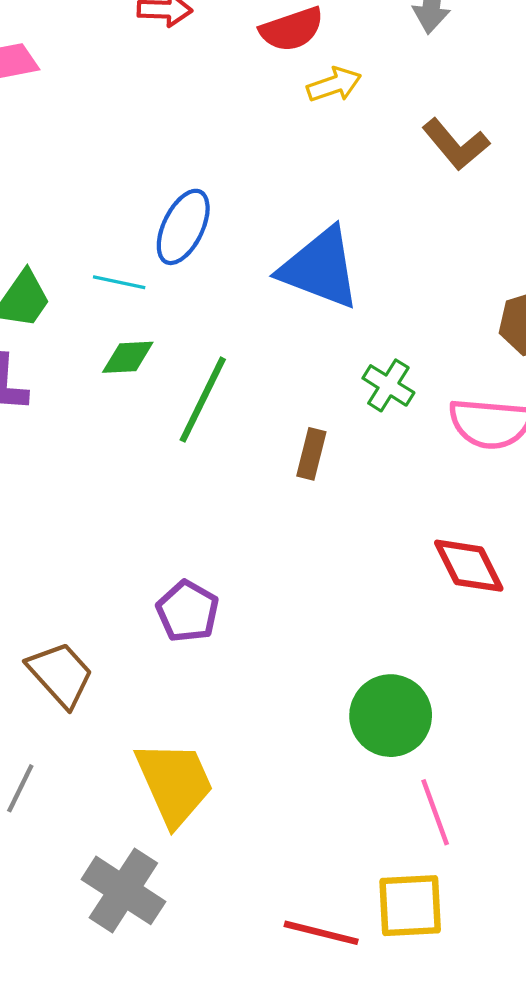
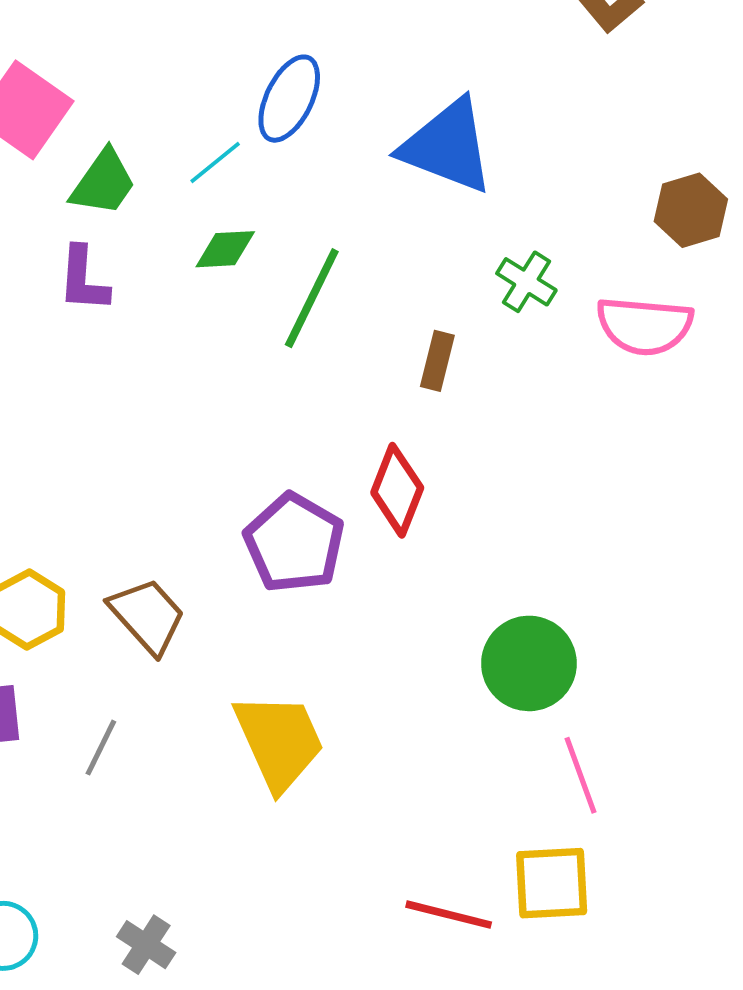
cyan line: (119, 282) -> (215, 163), turned -51
red diamond: (469, 566) -> (397, 490), moved, turned 48
purple pentagon: (188, 611) -> (294, 543), size x1.4
gray cross: (123, 890) -> (146, 945), moved, size x0.6

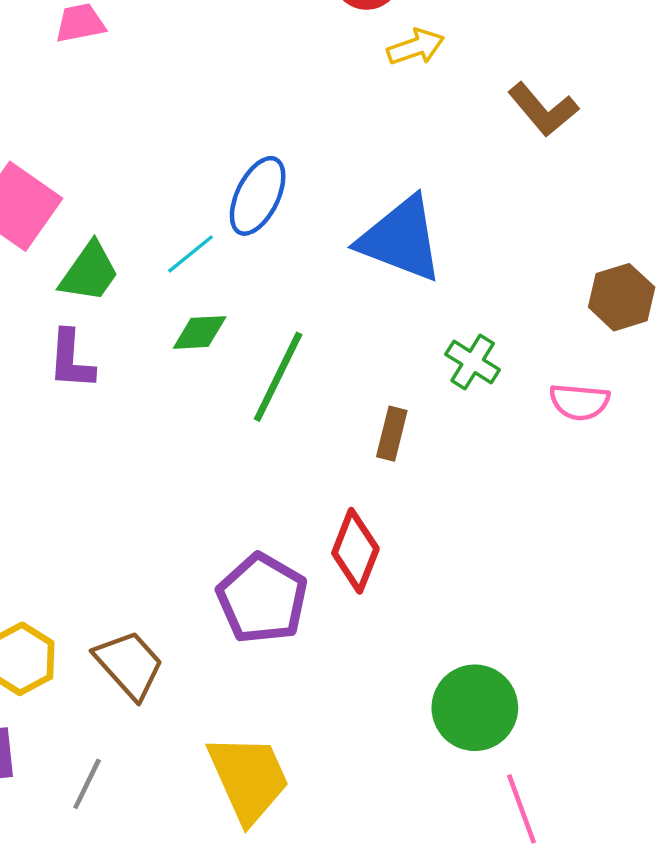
pink semicircle: (644, 326) -> (579, 402), size x0.7

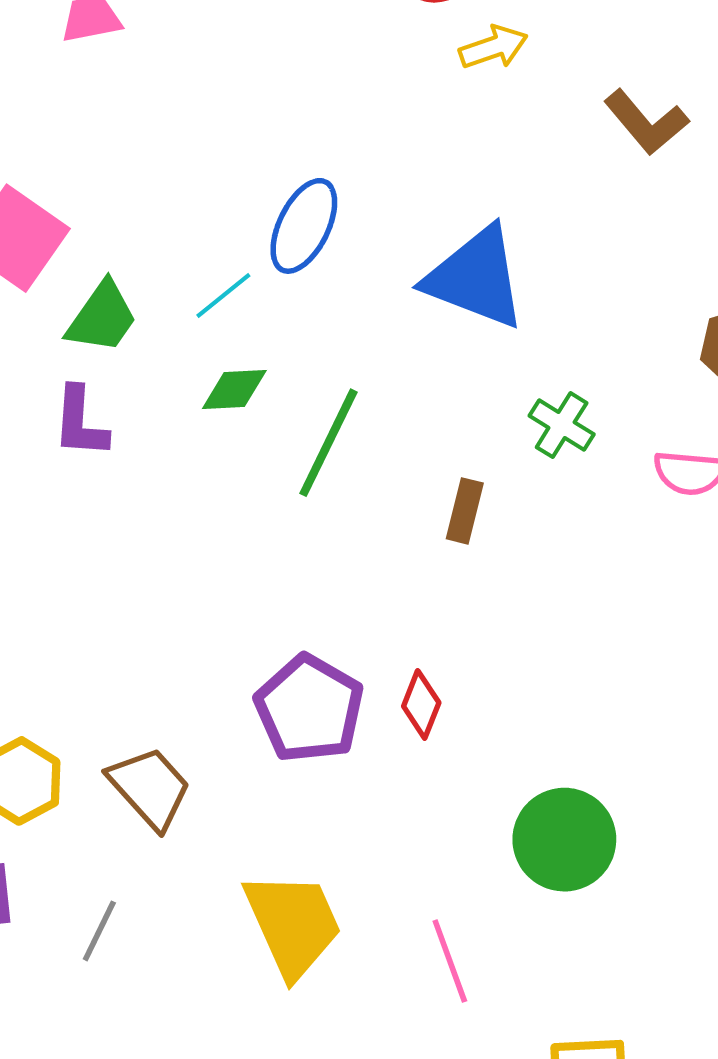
red diamond: (355, 551) -> (421, 705), moved, size x0.7
pink line: (521, 809) -> (450, 961), moved

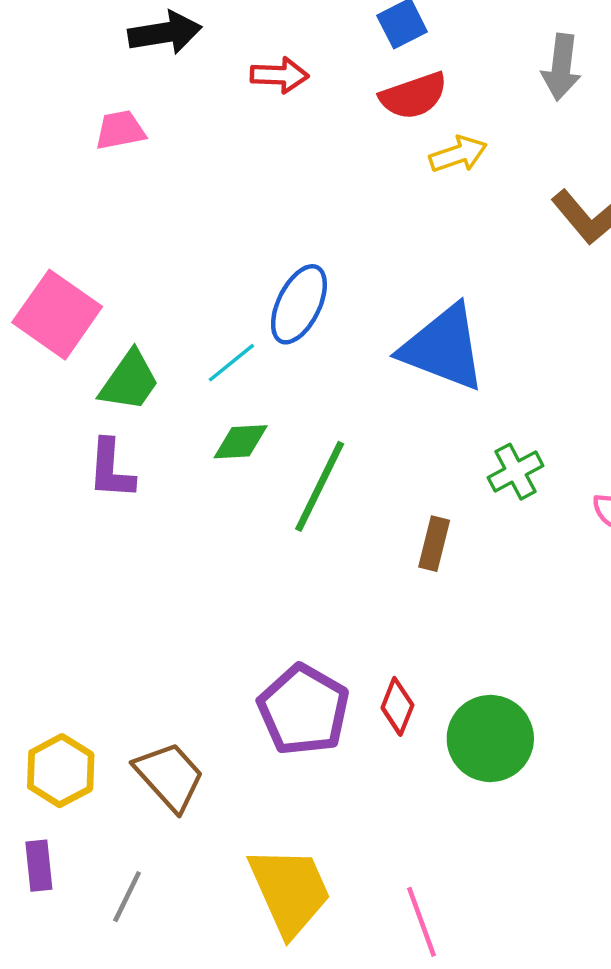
green cross: (562, 425) -> (515, 472), turned 30
green circle: (564, 840) -> (490, 738), moved

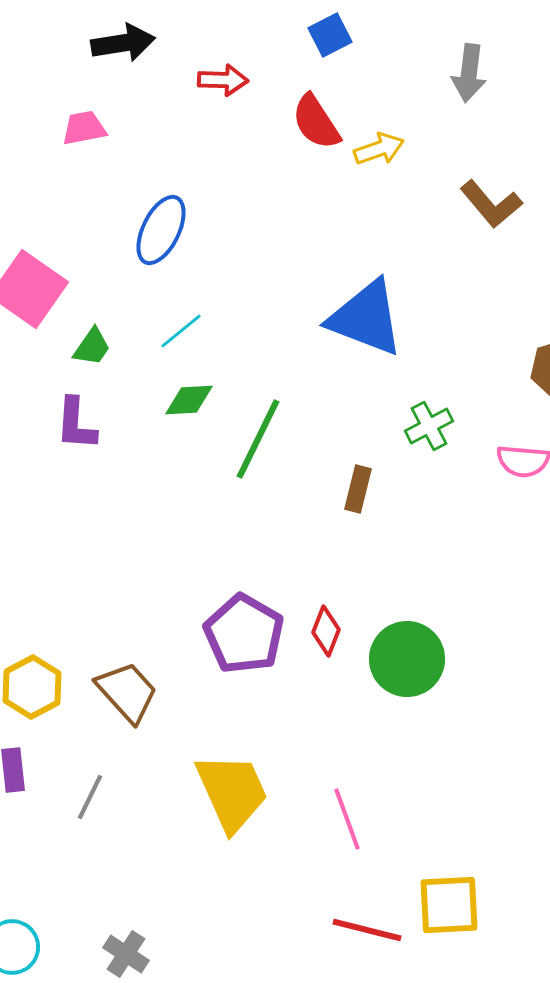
red semicircle: (414, 96) -> (316, 122), moved, turned 76
blue ellipse: (299, 304) -> (161, 230), moved
green trapezoid: (129, 381) -> (92, 347), size x0.7

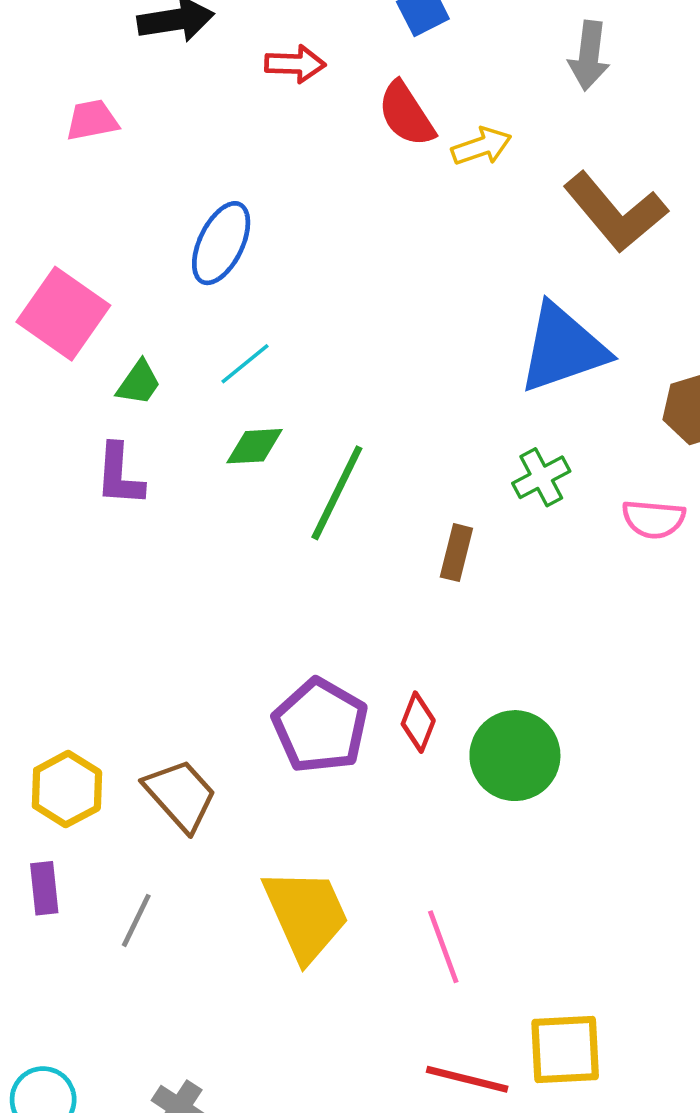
pink trapezoid: (84, 128) -> (92, 120), moved
brown L-shape: (491, 204) -> (615, 212), size x1.4
blue triangle: (366, 318) -> (563, 348), moved, turned -40

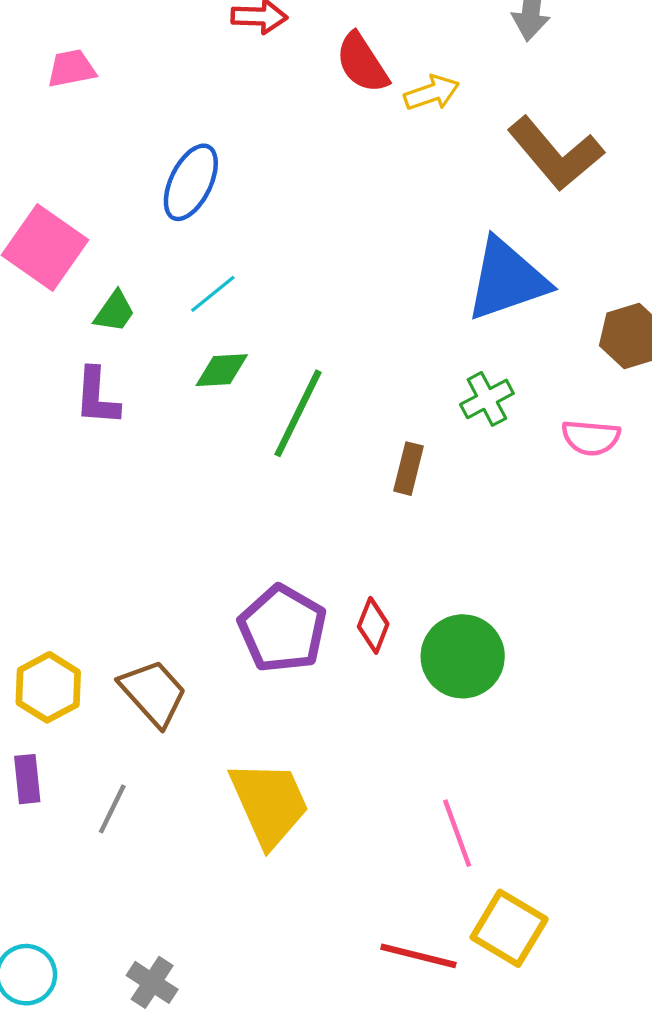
pink line: (443, 947) -> (457, 833), moved
yellow square: (565, 1049) -> (509, 928), turned 34

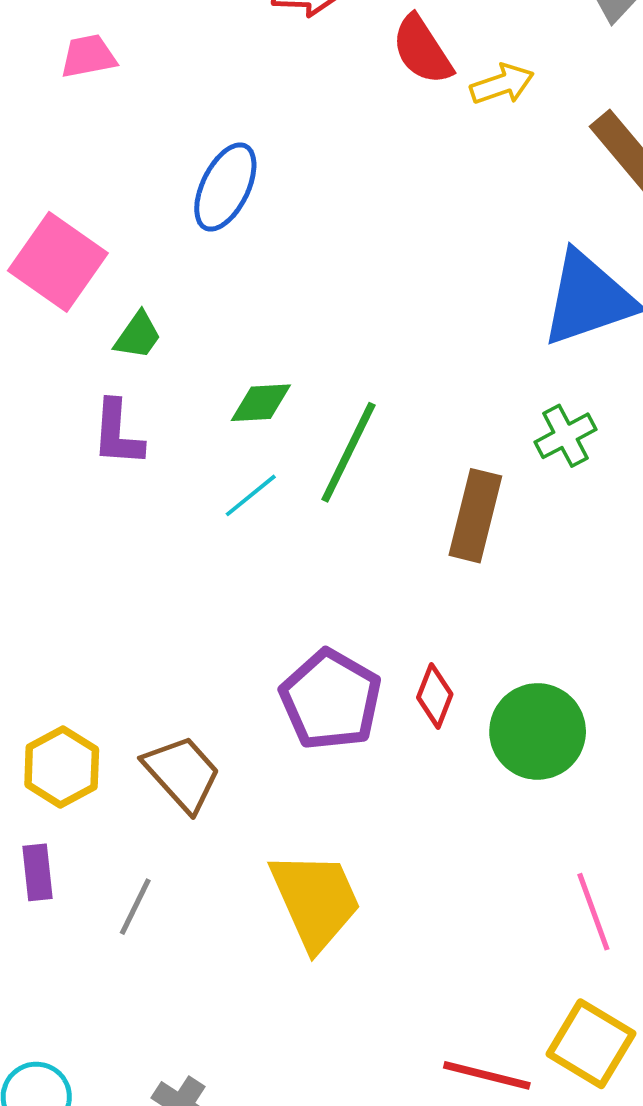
cyan line: (213, 294) -> (251, 495), moved
brown rectangle: (409, 469) -> (475, 516), size x1.5
pink line: (457, 833) -> (593, 912), moved

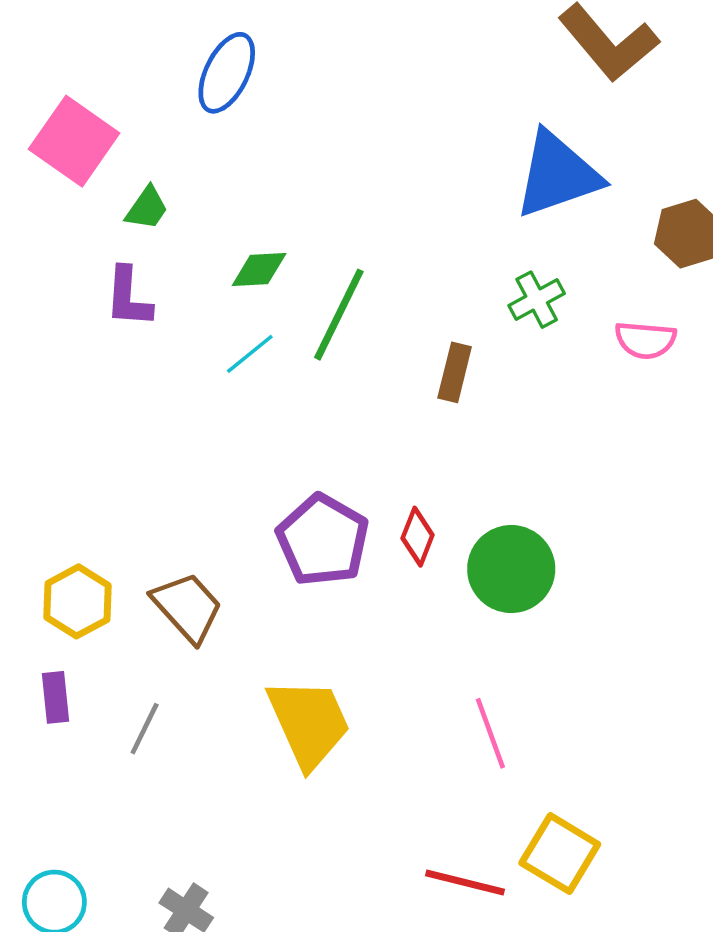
brown rectangle: (475, 516) -> (455, 372), size x0.7
pink line: (593, 912) -> (490, 733), moved

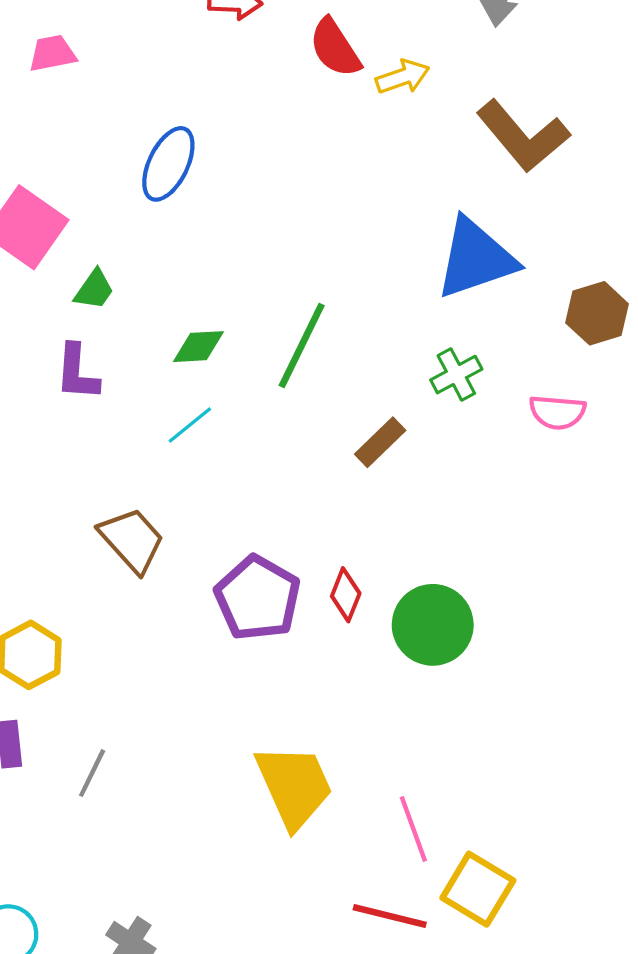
green line: (339, 315) -> (302, 346), moved
brown rectangle: (455, 372) -> (380, 442), turned 32
brown trapezoid: (187, 607) -> (132, 540), moved
yellow trapezoid: (309, 723) -> (294, 786), moved
pink line: (490, 733) -> (413, 829), moved

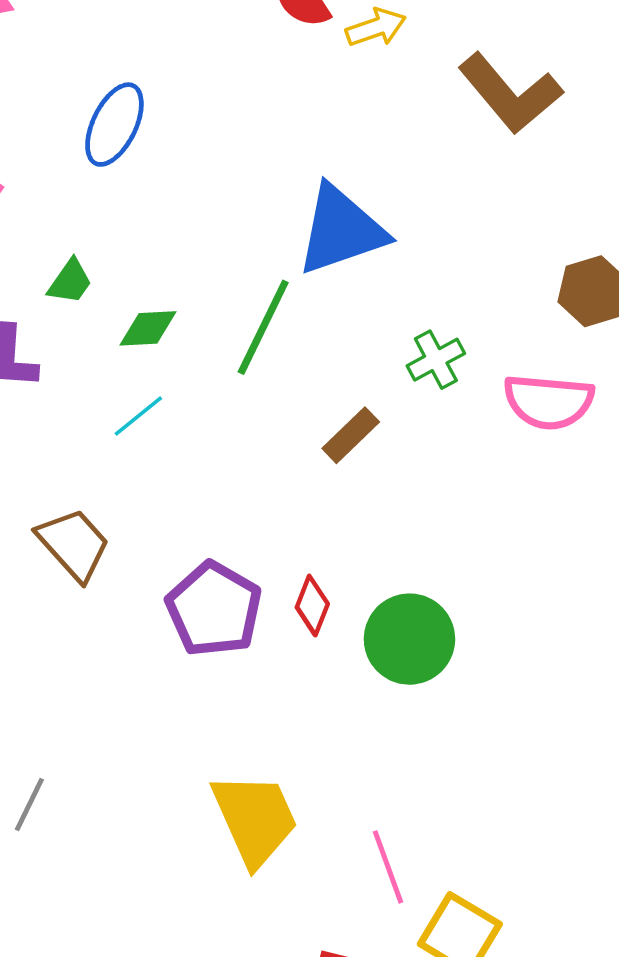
blue triangle: (476, 258) -> (341, 230), moved
green trapezoid: (94, 290) -> (70, 282), moved
pink semicircle: (557, 412) -> (549, 402), size x1.4

